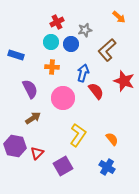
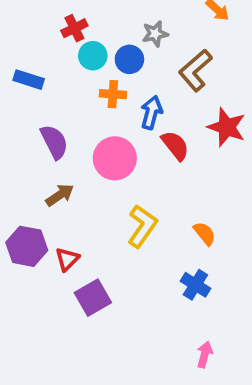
red cross: (57, 22) -> (74, 28), moved
orange cross: (52, 67) -> (113, 94), moved
purple square: (63, 166) -> (93, 298), moved

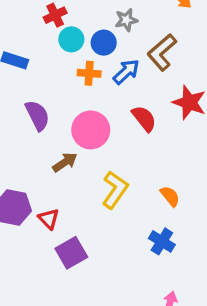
blue arrow: (151, 113) -> (126, 72), moved, turned 32
brown arrow: (60, 195) -> (65, 162), moved
red triangle: (67, 259) -> (49, 219), turned -30

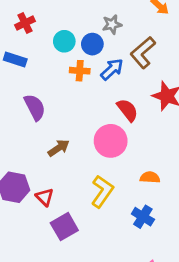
red cross: (55, 15) -> (25, 23), moved
pink circle: (91, 130) -> (111, 141), moved
yellow L-shape: (115, 190) -> (102, 191), moved
orange semicircle: (170, 196) -> (150, 177), turned -48

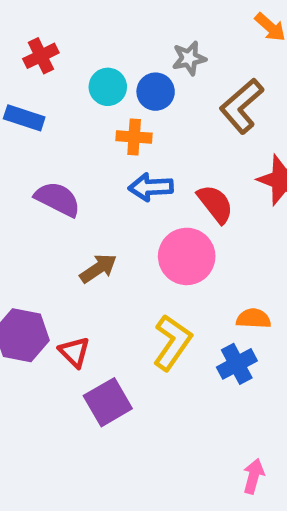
blue arrow: (112, 69) -> (151, 187), moved, turned -140
purple semicircle: (35, 107) -> (58, 199), turned -36
blue cross: (143, 217) -> (237, 364), moved, turned 30

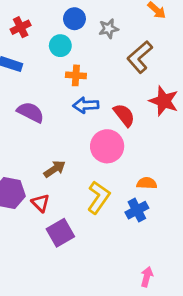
blue circle: (156, 92) -> (74, 19), moved
brown arrow: (98, 268) -> (55, 169), moved

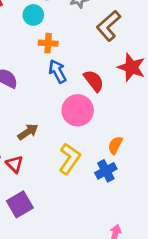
blue arrow: (86, 105) -> (57, 71), turned 65
orange semicircle: (147, 183) -> (115, 145), turned -66
purple square: (60, 233) -> (20, 204), moved

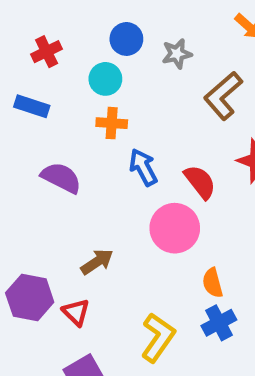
orange cross: (48, 43) -> (112, 123), moved
orange semicircle: (115, 145) -> (213, 283), moved, turned -42
yellow L-shape: (70, 159) -> (158, 337), moved

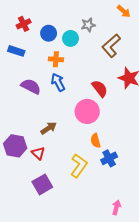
blue circle: (126, 39) -> (49, 33), moved
cyan circle: (105, 79) -> (70, 38), moved
blue arrow: (143, 167) -> (58, 82), moved
orange semicircle: (213, 283) -> (96, 141), moved

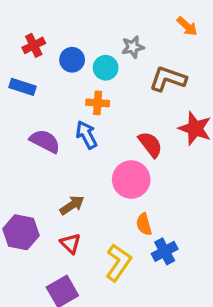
brown L-shape: (111, 46) -> (168, 79), turned 60
orange cross: (56, 59) -> (98, 103), moved
red triangle: (38, 153) -> (70, 243), moved

